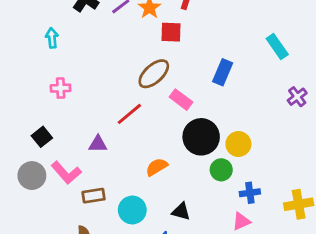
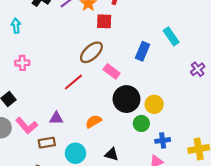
cyan rectangle: (277, 46) -> (171, 36), moved
purple triangle: (98, 144) -> (56, 118), moved

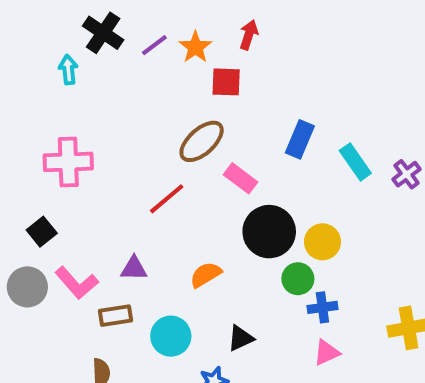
cyan arrow: (16, 26) -> (68, 70), moved
cyan rectangle: (171, 36) -> (355, 162), moved
pink cross: (22, 63) -> (68, 162), size x1.6
blue cross: (163, 140) -> (322, 307), moved
black triangle: (112, 154) -> (240, 338), turned -40

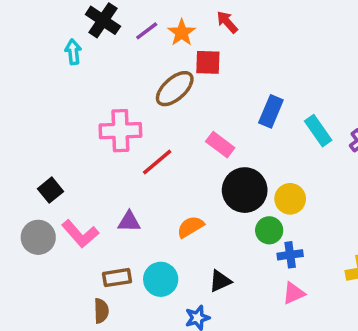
red arrow: (249, 35) -> (227, 22), turned -60
brown ellipse: (202, 141) -> (175, 89), moved
pink cross: (68, 162) -> (120, 131), moved
brown rectangle: (115, 316) -> (117, 278), moved

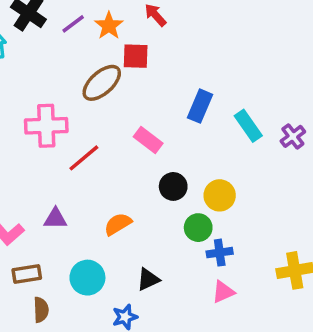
black circle: (245, 190) -> (173, 186), size x0.6
brown rectangle: (117, 278) -> (27, 274), moved
brown semicircle: (101, 311) -> (41, 310), moved

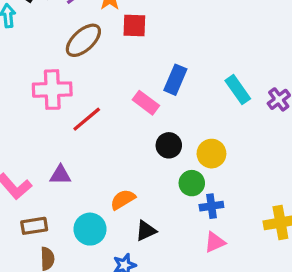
brown ellipse: (102, 83) -> (83, 40), moved
blue rectangle: (200, 106) -> (175, 80), moved
orange semicircle: (118, 224) -> (123, 200), moved

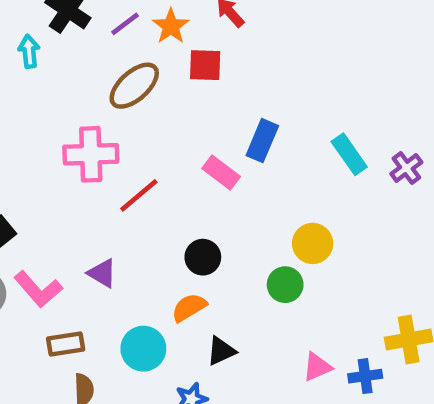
black circle: (169, 145) -> (203, 257), moved
purple triangle: (60, 175) -> (102, 273), turned 30
blue cross: (211, 206) -> (365, 376), moved

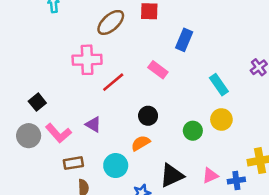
blue rectangle: (262, 141) -> (184, 40), moved
cyan rectangle: (349, 154) -> (219, 85), moved
yellow circle: (313, 243) -> (221, 119), moved
black triangle: (221, 351) -> (172, 175), moved, size x1.5

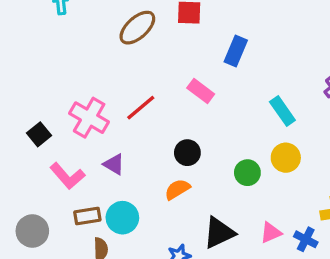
pink cross: (87, 60) -> (89, 118), moved, turned 32
gray circle: (29, 136) -> (32, 231), moved
cyan circle: (116, 166) -> (122, 218), moved
blue cross: (236, 180) -> (306, 239), turned 35

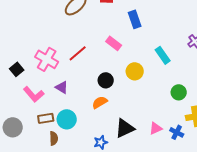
blue rectangle: (236, 51) -> (135, 19), turned -42
yellow circle: (286, 158) -> (135, 71), moved
green circle: (247, 173) -> (179, 92), moved

